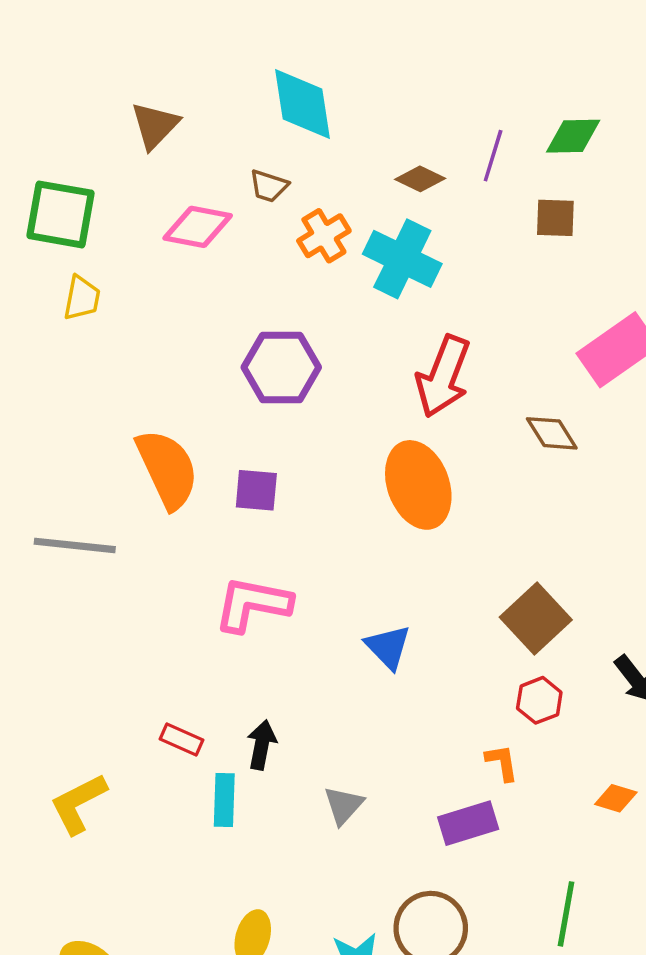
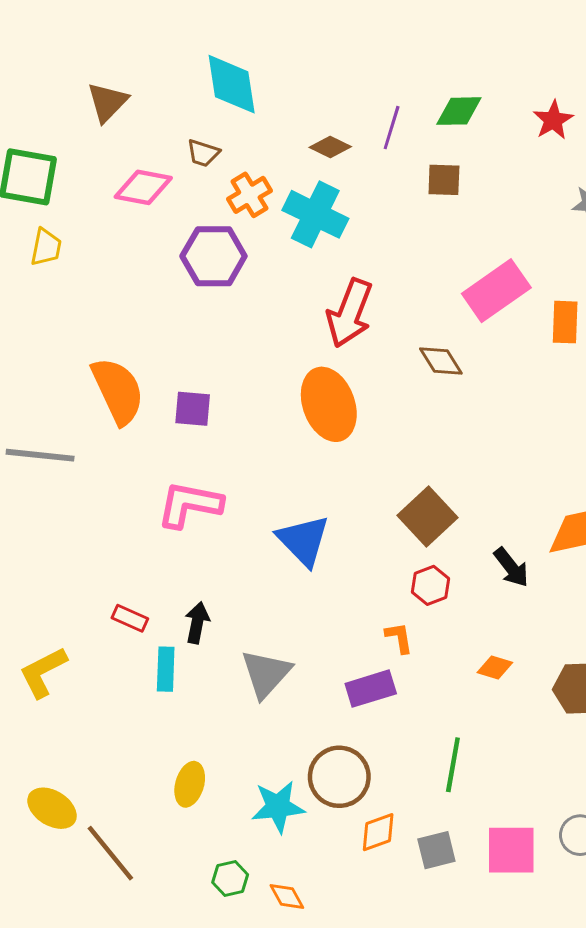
purple hexagon: (281, 367) -> (214, 256), moved
blue triangle: (388, 647) -> (303, 540), size x1.4
gray triangle: (344, 805) -> (266, 674), size x1.5

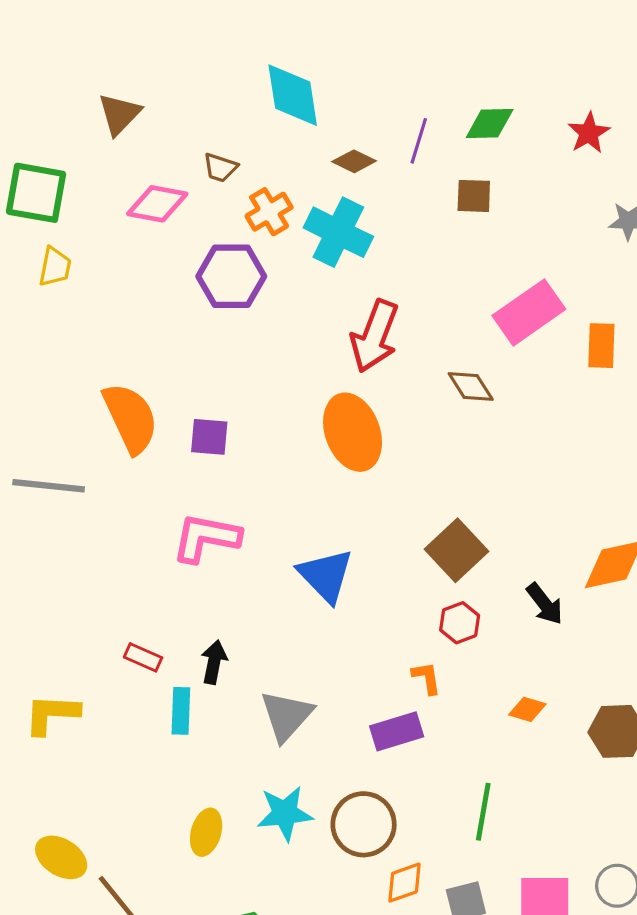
cyan diamond: (232, 84) -> (293, 95), moved
yellow L-shape: (43, 672) -> (52, 714), turned 30
cyan star: (278, 807) -> (285, 813), moved

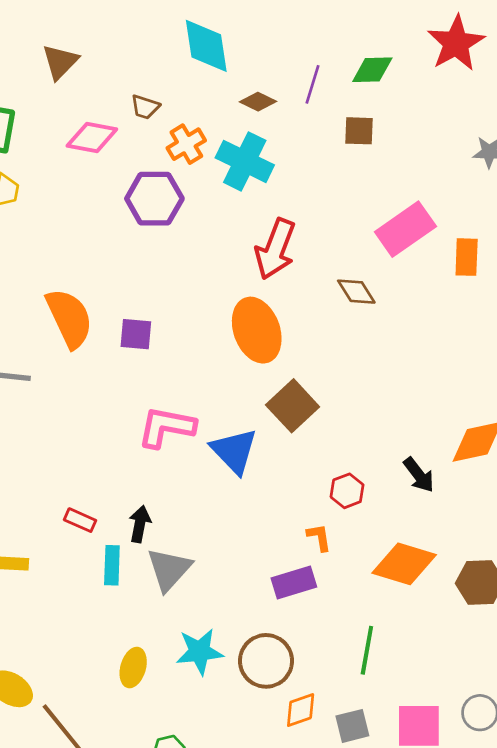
red star: (589, 133) -> (456, 43), moved, size x1.6
pink L-shape: (206, 538) -> (166, 427), moved
brown square: (456, 550) -> (293, 406), moved
orange diamond: (527, 709) -> (404, 564), size x2.0
gray triangle: (286, 716) -> (169, 569), moved

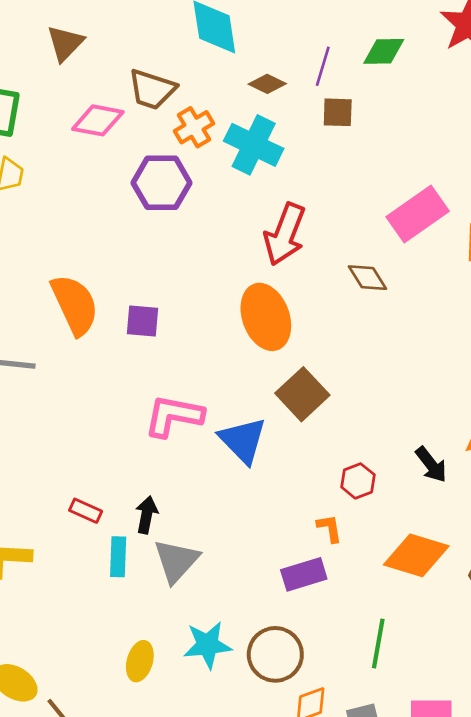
brown trapezoid: (145, 107) -> (152, 89), size x1.6
brown square: (359, 131) -> (338, 112), moved

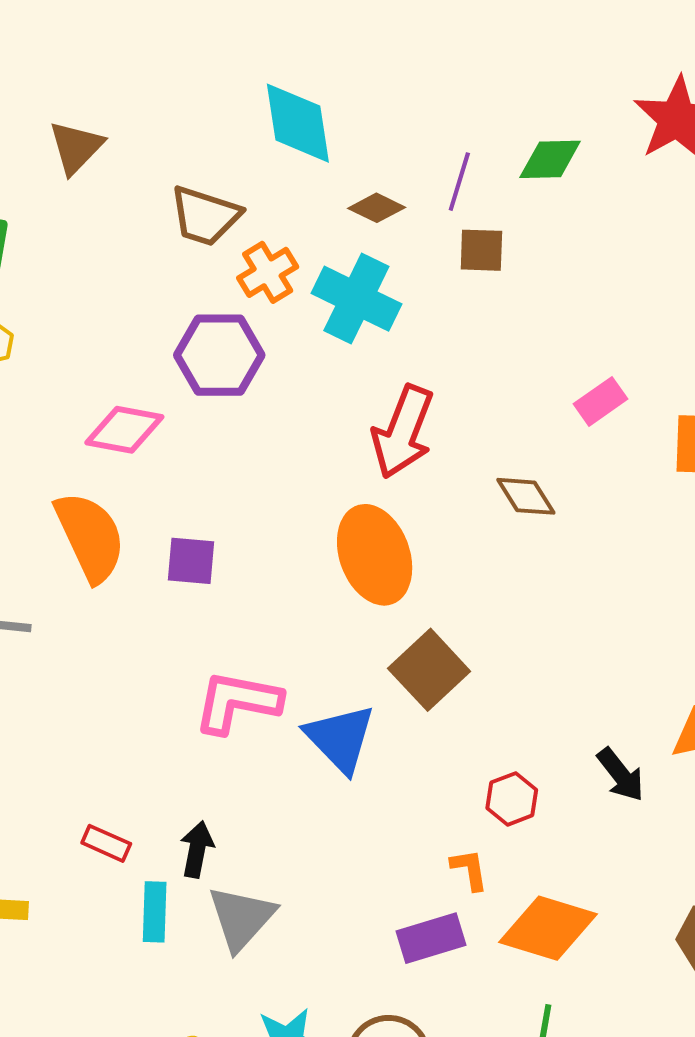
pink diamond: (98, 120) -> (124, 430), moved
pink rectangle: (418, 214) -> (601, 401), size x0.6
orange diamond: (416, 555) -> (548, 928), moved

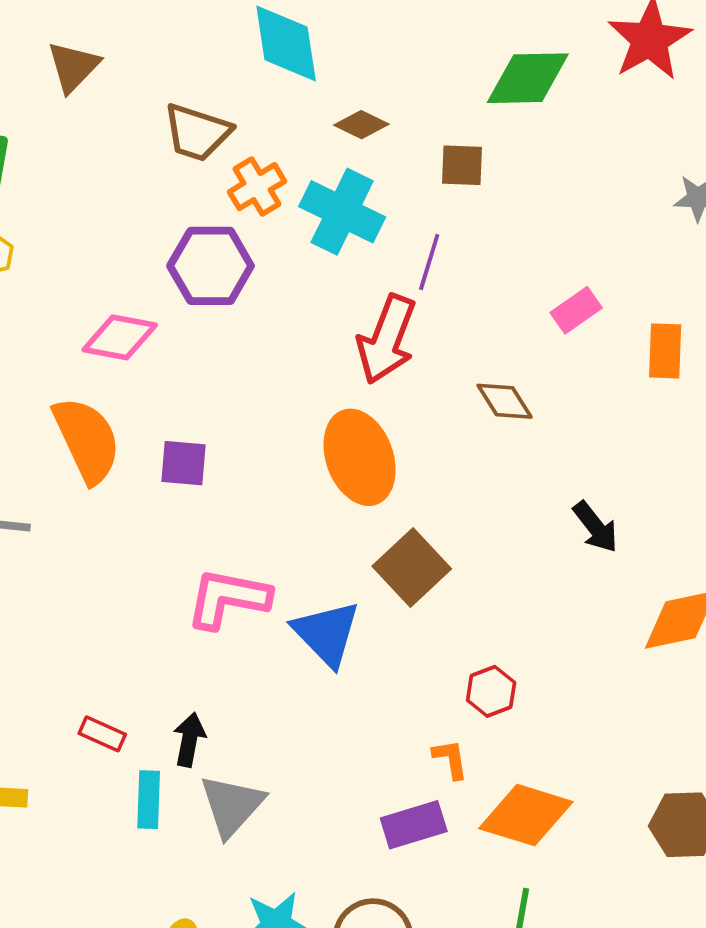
green diamond: (550, 159) -> (528, 78), size x1.4
purple line: (459, 182) -> (429, 262), moved
black arrow: (621, 775) -> (595, 527), moved

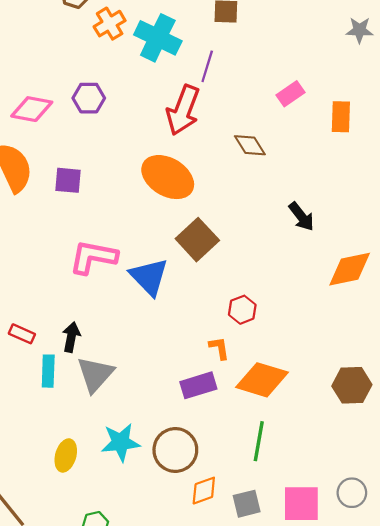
purple hexagon: (211, 266) -> (89, 98), moved, size x0.7
orange ellipse: (360, 457) -> (168, 177), turned -39

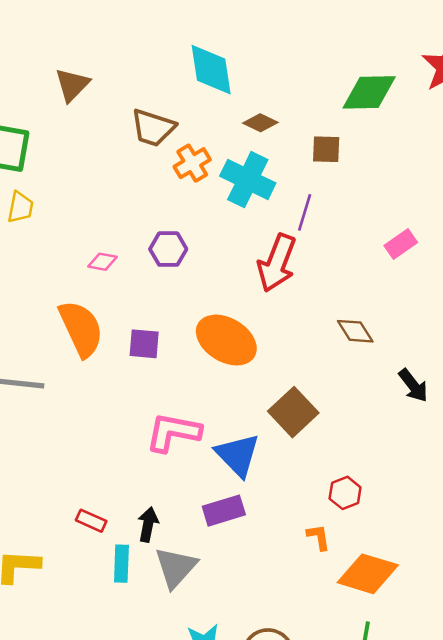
pink diamond: (32, 109) -> (102, 262), size x0.6
brown diamond: (250, 145) -> (355, 331), moved
orange ellipse: (168, 177) -> (226, 340), moved
purple rectangle: (198, 385) -> (224, 511), moved

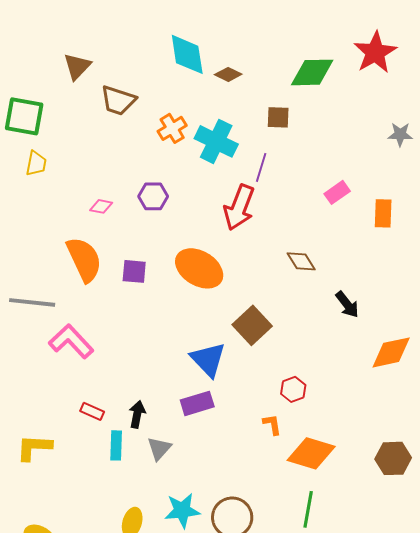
brown diamond: (260, 123) -> (228, 74), moved
brown trapezoid: (153, 128) -> (118, 100), moved
pink L-shape: (173, 432) -> (71, 341), moved, turned 36
gray triangle: (176, 567) -> (159, 448), size x0.7

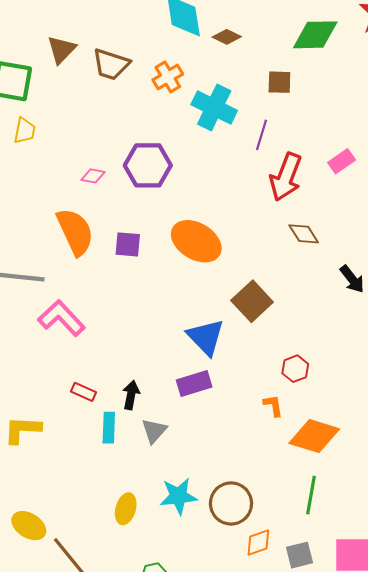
brown triangle: (77, 66) -> (61, 50), moved
orange cross: (172, 128) -> (168, 77), moved
purple hexagon: (153, 196) -> (148, 165), size x1.5
red arrow: (239, 207) -> (286, 177), moved

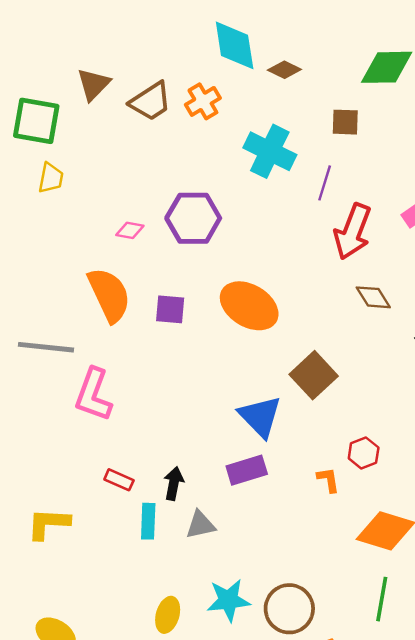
brown trapezoid: (111, 64) -> (151, 101), turned -51
orange cross: (168, 77) -> (203, 101), moved
pink L-shape: (61, 318) -> (93, 395), turned -117
orange L-shape: (273, 406) -> (328, 480), moved
gray triangle: (154, 431) -> (200, 525), turned 36

